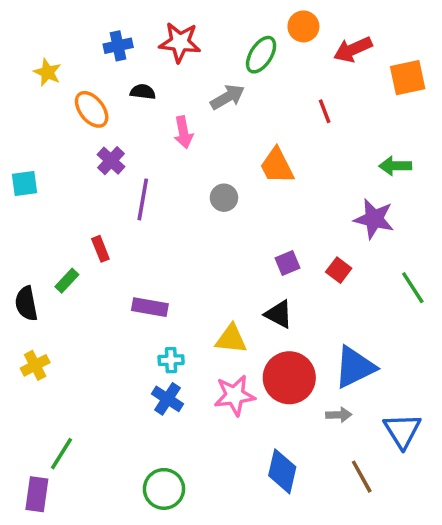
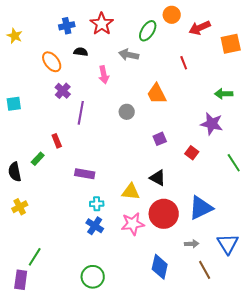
red star: (180, 42) -> (102, 24), turned 30
yellow star: (47, 72) -> (15, 36), moved
gray arrow: (228, 97) -> (129, 55), turned -138
purple square: (288, 263) -> (160, 139), moved
gray arrow: (339, 415) -> (192, 244), moved

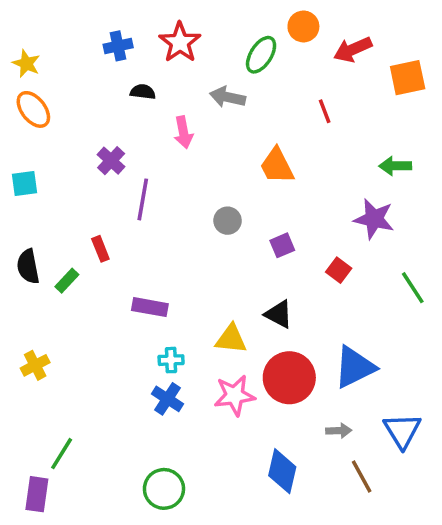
orange ellipse: (52, 62) -> (33, 109), moved
gray circle: (127, 112) -> (228, 221), moved
black semicircle: (15, 172) -> (28, 267), moved

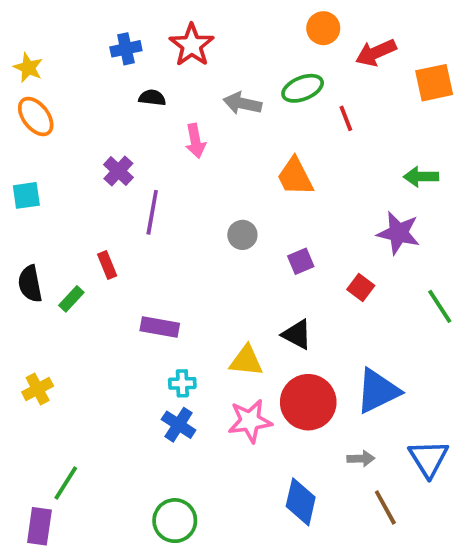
green ellipse: (261, 55) -> (303, 88), moved, turned 36

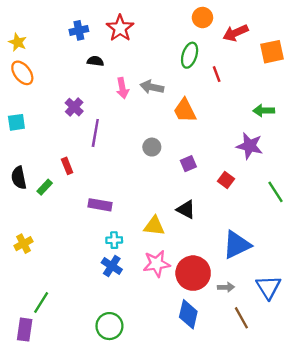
green ellipse: (303, 88) -> (190, 55), turned -50
gray arrow: (242, 103) -> (152, 87), moved
red circle: (308, 402) -> (193, 273), moved

